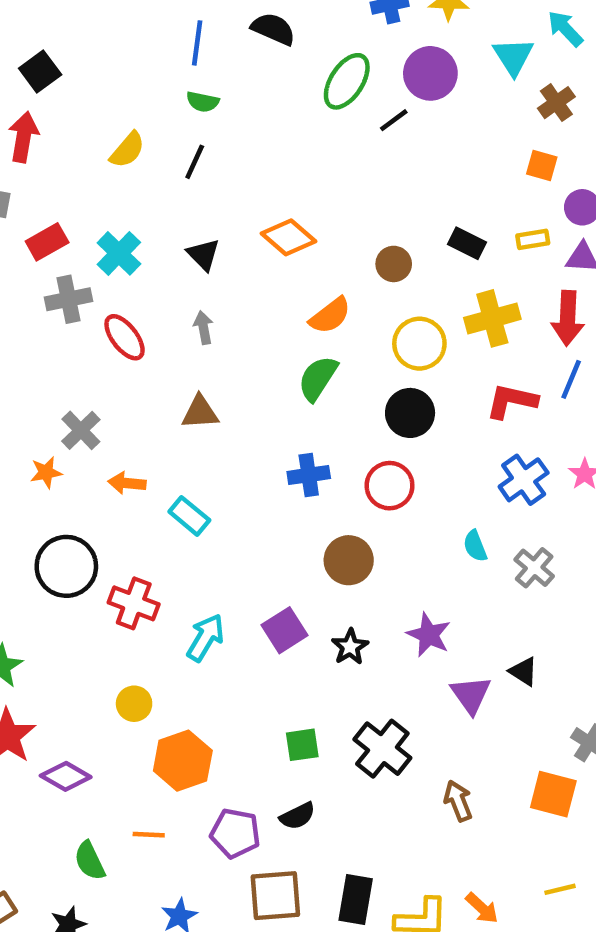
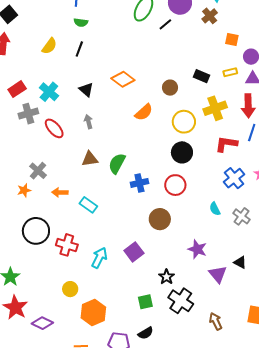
brown cross: (556, 103) -> (210, 16), moved
green semicircle: (318, 378) -> (117, 163), moved
black star: (350, 647) -> (167, 277), moved

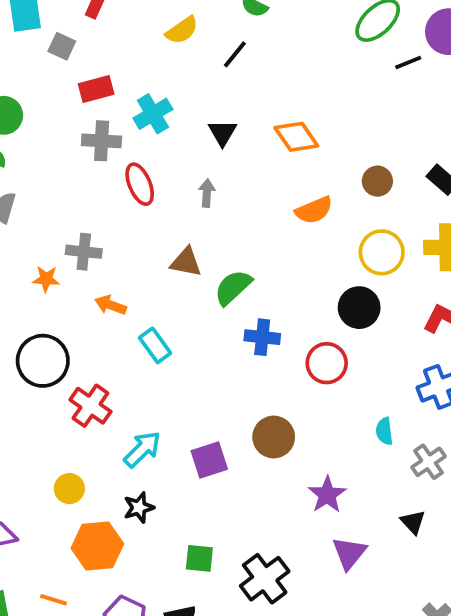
gray cross: (38, 171) -> (84, 252), turned 36
brown circle: (160, 219) -> (274, 437), moved
black triangle: (240, 262) -> (413, 522), moved
black star: (167, 277) -> (139, 508), moved

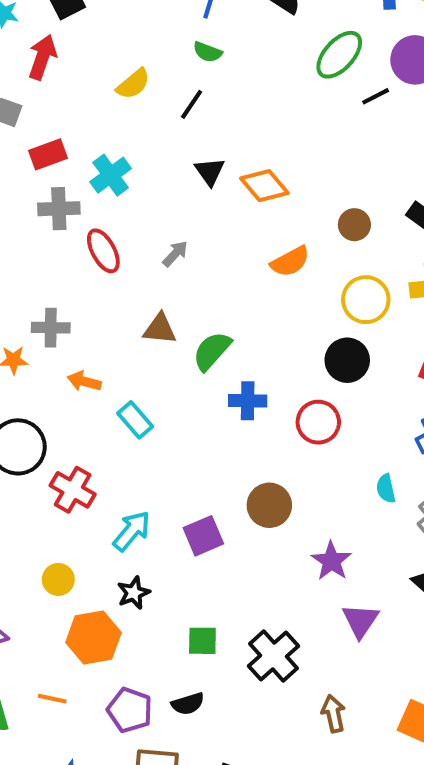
black triangle: (222, 133) -> (210, 172), moved
gray arrow: (207, 193) -> (175, 254), turned 44

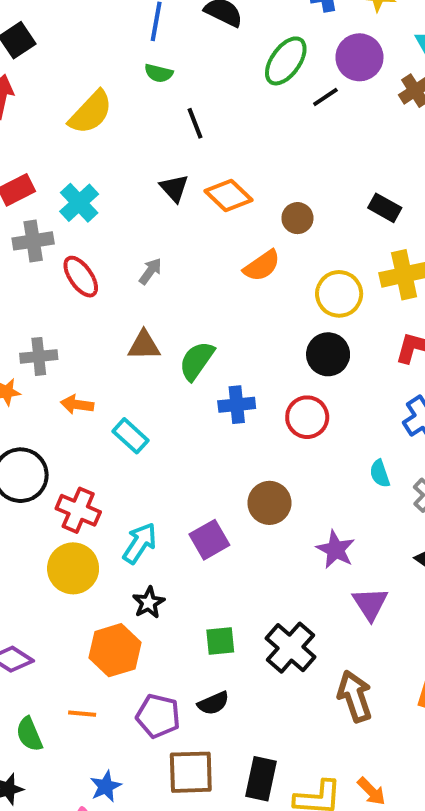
yellow semicircle: (133, 84) -> (91, 112), size x1.4
black line: (192, 104) -> (195, 123), moved, turned -48
brown circle: (354, 225) -> (297, 218), moved
yellow circle: (58, 579) -> (73, 568), moved, size x1.6
brown arrow: (333, 714) -> (355, 696), size x1.4

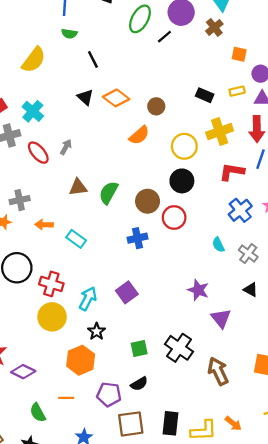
gray arrow: (150, 271) -> (66, 147), moved
blue cross: (237, 405) -> (137, 238), moved
brown circle: (269, 503) -> (148, 201), moved

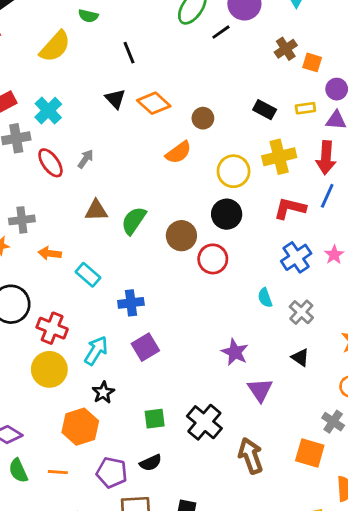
brown cross: (214, 27) -> (286, 49), moved
green semicircle: (69, 34) -> (88, 16), moved
blue cross: (137, 238) -> (131, 303), moved
green semicircle: (38, 413) -> (18, 471), moved

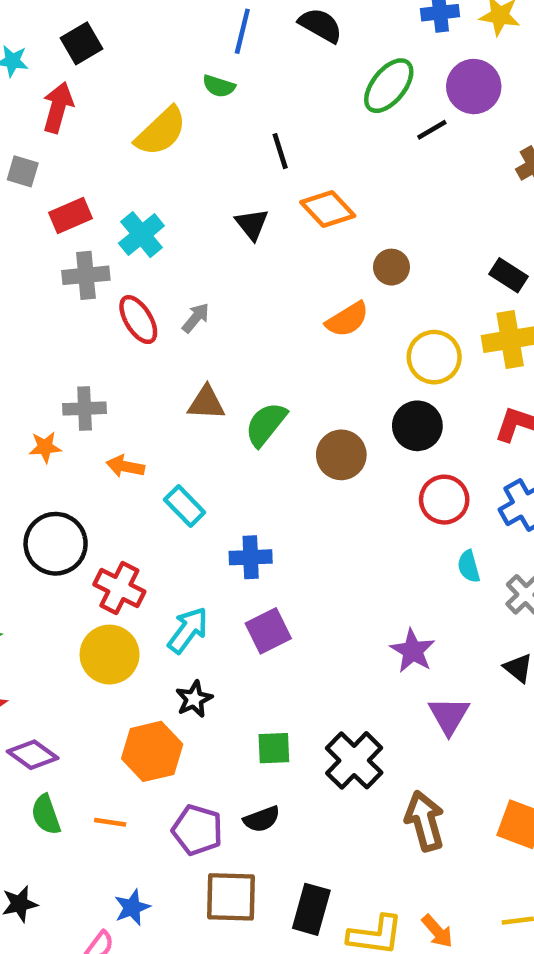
orange diamond: (154, 103) -> (328, 209), moved
black rectangle: (265, 110) -> (509, 275), moved
red circle: (213, 259) -> (444, 500), moved

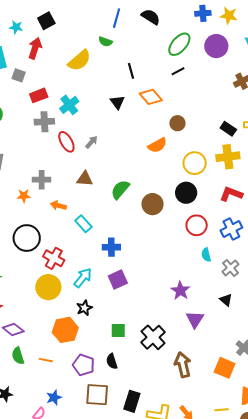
black line: (432, 130) -> (178, 71), moved
brown triangle: (206, 403) -> (85, 179), moved
black semicircle: (262, 819) -> (112, 361), turned 91

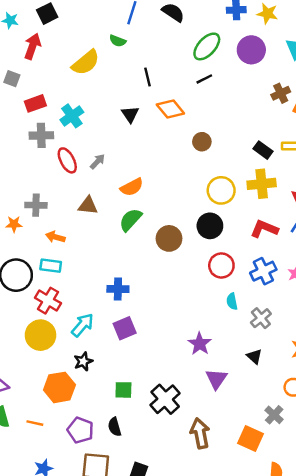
orange semicircle: (157, 145) -> (132, 187), moved
cyan rectangle: (83, 224) -> (51, 266), moved, turned -42

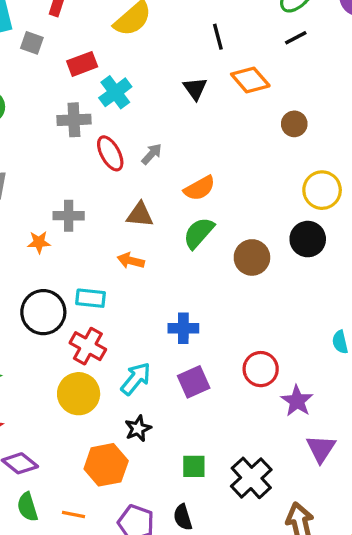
red rectangle: (35, 103) -> (82, 64), moved
orange arrow: (55, 237) -> (131, 261), moved
red circle: (221, 265) -> (261, 369), moved

